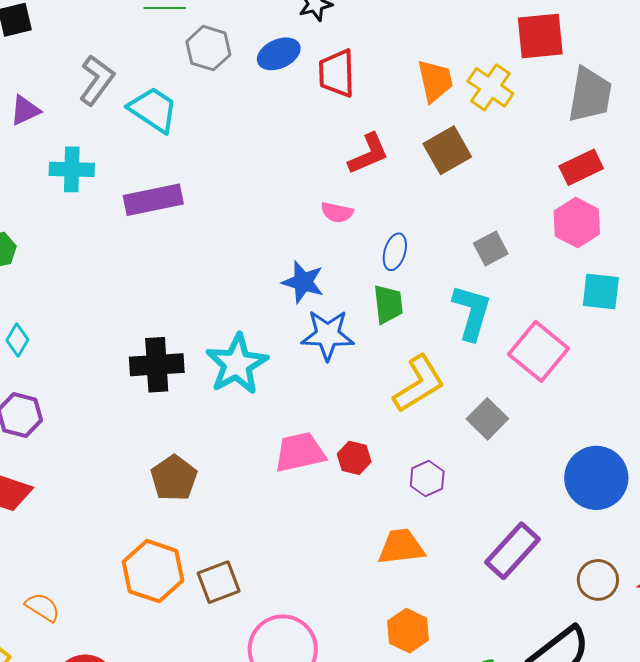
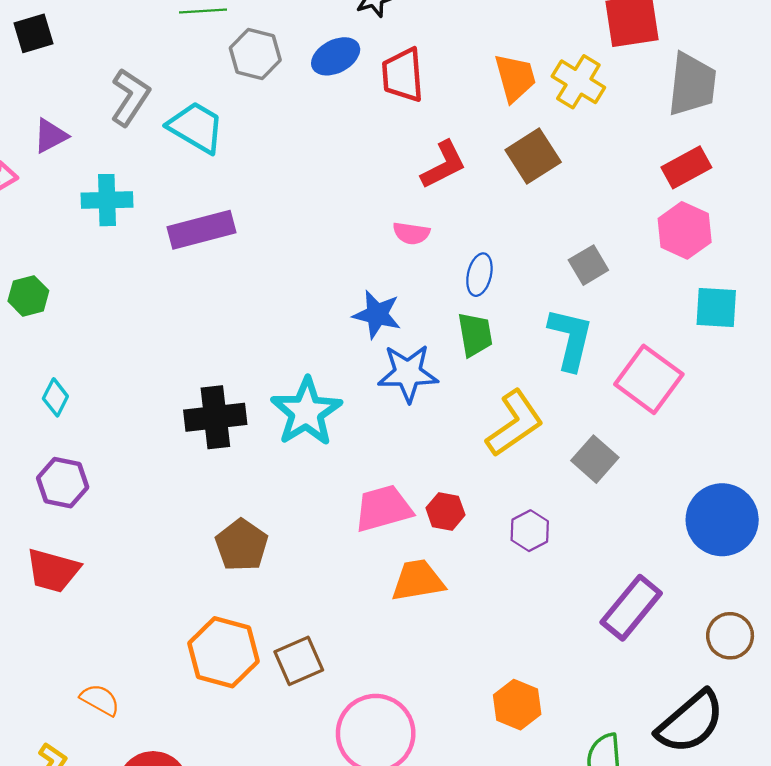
orange trapezoid: (401, 547) -> (418, 581), moved

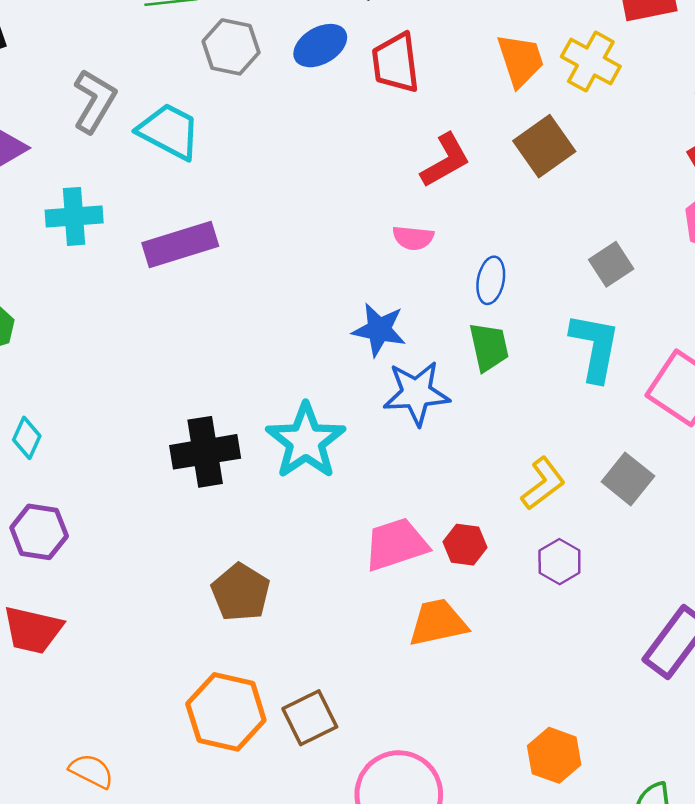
yellow L-shape: (515, 423) -> (543, 484), moved, size x0.7

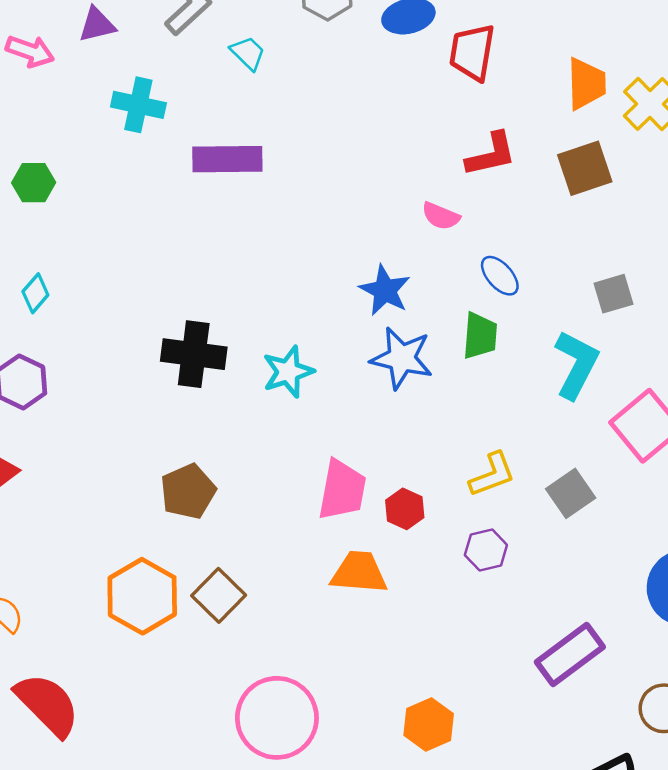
cyan trapezoid: (169, 131) -> (248, 53), size x0.6
blue ellipse: (491, 280) -> (500, 276), turned -69
cyan star: (306, 441) -> (288, 372), size x0.7
pink trapezoid: (396, 544) -> (342, 490), turned 102
brown square: (310, 718) -> (219, 595), moved, turned -36

